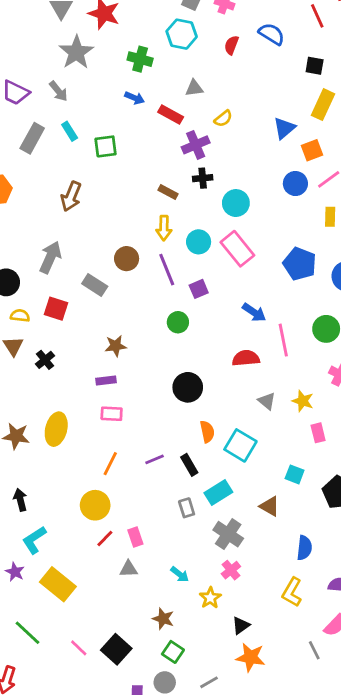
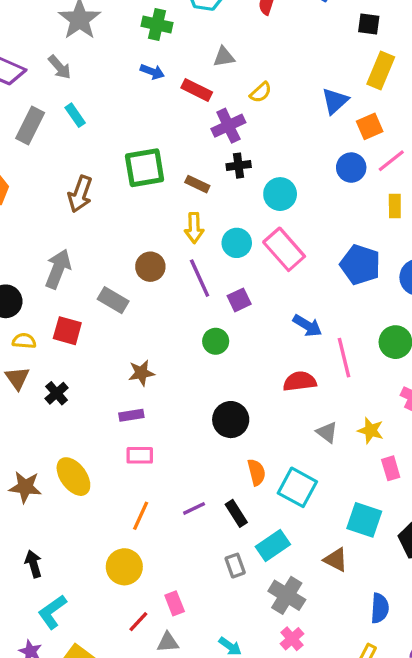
green square: (106, 146) -> (145, 168), moved, size x1.4
yellow ellipse: (56, 429) -> (73, 477), turned -48
cyan square: (295, 474) -> (364, 520), size x1.5
red line: (105, 538) -> (138, 622), moved

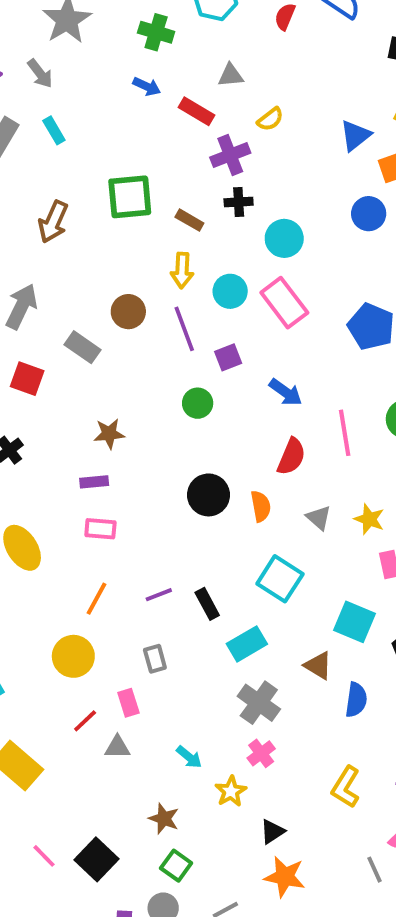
blue arrow: (307, 326) -> (285, 392), moved
red semicircle: (300, 381) -> (291, 457), turned 116
orange semicircle: (256, 472) -> (261, 506), moved
gray rectangle: (235, 566) -> (155, 659), moved
blue semicircle: (380, 608) -> (356, 700), moved

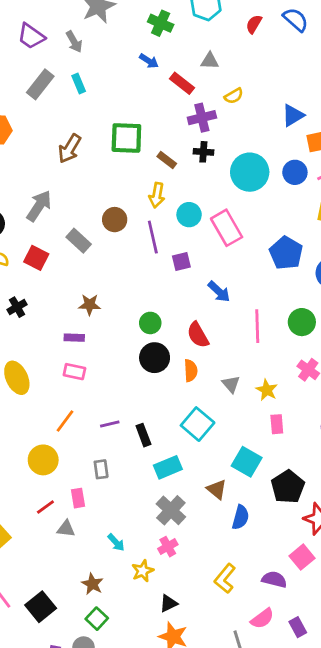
cyan circle: (284, 238) -> (250, 172), moved, size x1.4
green circle: (198, 403) -> (150, 323), moved
red semicircle: (291, 457) -> (198, 335), moved, turned 120

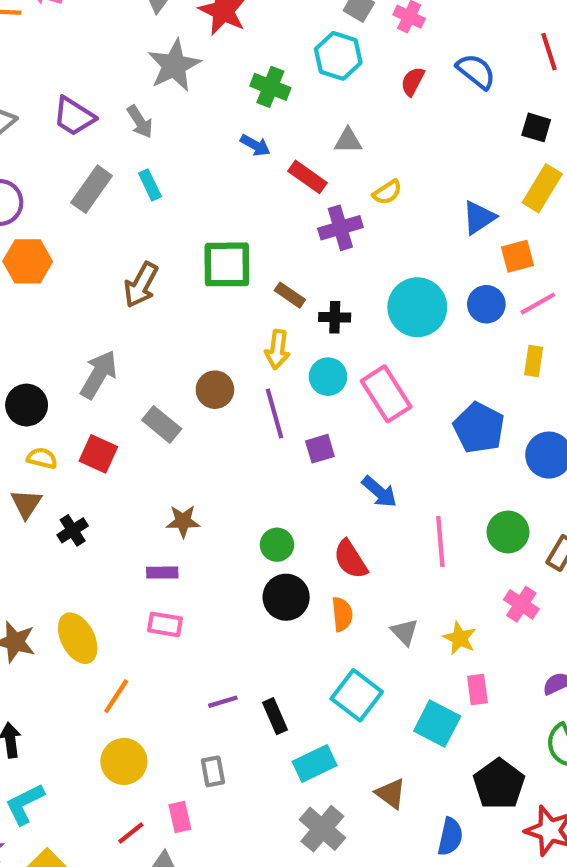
black cross: (203, 152) -> (335, 317), moved
orange line: (65, 421) -> (116, 696), moved
cyan square: (247, 462) -> (437, 724), moved
blue semicircle: (240, 517) -> (450, 837), moved

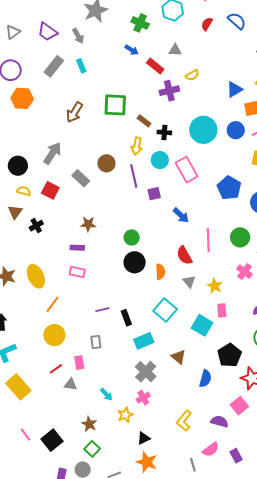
red semicircle: (350, 559) -> (184, 255), moved

